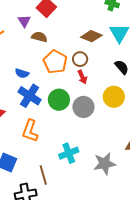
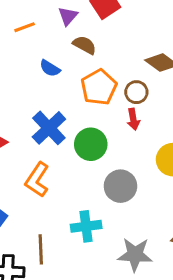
blue semicircle: (22, 73) -> (50, 68), moved
gray circle: (83, 107) -> (120, 186), moved

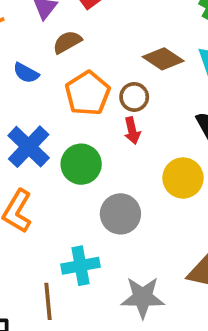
brown semicircle: (84, 45) -> (67, 42), turned -55
brown line: (41, 249) -> (48, 301), moved

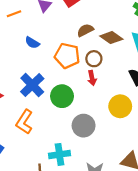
brown semicircle: (67, 42) -> (85, 30), moved
orange pentagon: (88, 93) -> (67, 56), turned -30

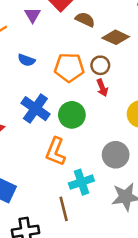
brown semicircle: (85, 30) -> (85, 20), moved, turned 63
orange L-shape: (24, 122) -> (56, 152), moved
gray circle: (84, 126) -> (116, 155), moved

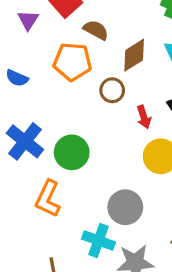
brown diamond: (116, 37) -> (134, 55), turned -60
orange pentagon: (69, 67) -> (72, 62), moved
red arrow: (102, 88) -> (144, 117), moved
cyan cross: (81, 182) -> (99, 241), moved, turned 35

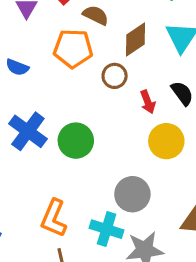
orange L-shape: (48, 199) -> (54, 218), moved

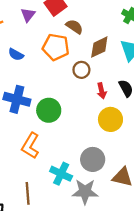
blue cross: (28, 131) -> (17, 99), turned -30
gray circle: (132, 194) -> (93, 159), moved
orange L-shape: (54, 218) -> (30, 146), moved

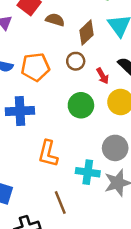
orange pentagon: (56, 47) -> (35, 67), moved
green circle: (49, 110) -> (81, 105), moved

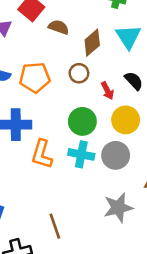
gray circle: (115, 148) -> (116, 155), moved
orange L-shape: (48, 154) -> (42, 154), moved
cyan cross: (88, 172) -> (81, 154), moved

